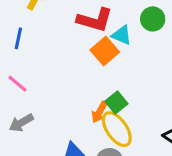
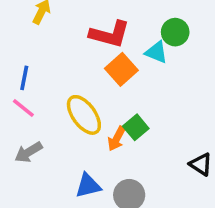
cyan triangle: (122, 35) -> (156, 52), moved
blue line: (18, 38) -> (24, 78), moved
yellow ellipse: (117, 129) -> (84, 115), moved

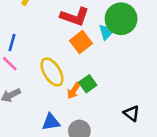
green circle: (175, 32) -> (121, 19), size x1.6
cyan triangle: (156, 52) -> (107, 32), turned 48

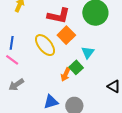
cyan triangle: (107, 32) -> (88, 52), moved
yellow ellipse: (52, 72) -> (45, 45), moved

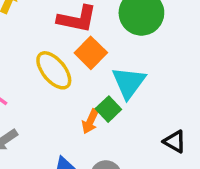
cyan triangle: (88, 52) -> (129, 83), size x1.5

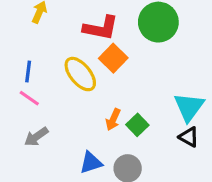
cyan triangle: (129, 83) -> (189, 107), moved
green square: (108, 109) -> (137, 125), moved

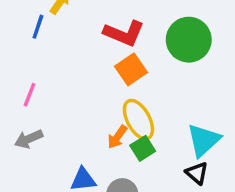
blue line: (28, 71) -> (38, 27), moved
yellow ellipse: (80, 74) -> (138, 120), moved
pink line: (29, 98) -> (30, 95), turned 65

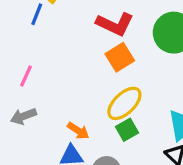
yellow ellipse: (138, 120) -> (124, 103), turned 72
orange arrow: (117, 137) -> (78, 131), moved, turned -95

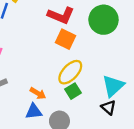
orange square: (120, 57) -> (65, 39), turned -30

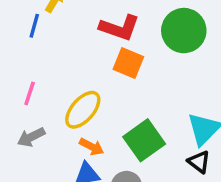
yellow ellipse: (70, 72) -> (83, 110), moved
green square: (73, 91) -> (144, 140), size x1.6

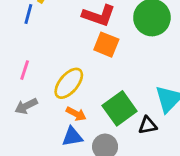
black triangle: (199, 162) -> (148, 125), moved, turned -48

